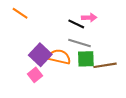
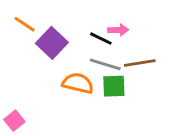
purple square: (40, 55) -> (52, 43), moved
brown line: (105, 65) -> (140, 63), moved
pink square: (35, 75) -> (14, 121), moved

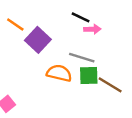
black line: (101, 39) -> (81, 17), moved
brown line: (140, 63) -> (110, 85), moved, turned 40

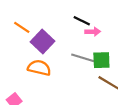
orange semicircle: (59, 73) -> (39, 68), moved
green square: (89, 75) -> (101, 60), moved

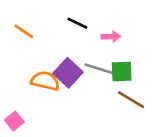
black line: (82, 21) -> (77, 23), moved
purple square: (42, 42) -> (68, 73), moved

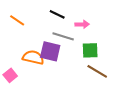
gray line: (99, 69) -> (63, 36), moved
purple square: (68, 73) -> (50, 51), turned -30
pink square: (14, 121) -> (10, 75), moved

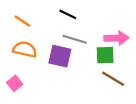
pink arrow: (82, 24) -> (116, 38), moved, size x1.5
orange semicircle: (33, 57) -> (25, 49), moved

